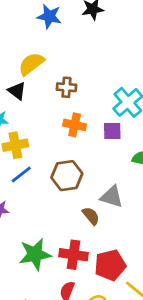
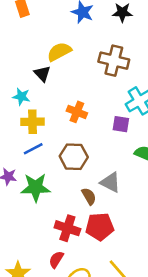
brown cross: (66, 87) -> (114, 61), moved, size x1.6
orange cross: (75, 125) -> (77, 112), moved
green star: (35, 254) -> (36, 187), moved
red pentagon: (110, 265) -> (100, 227), moved

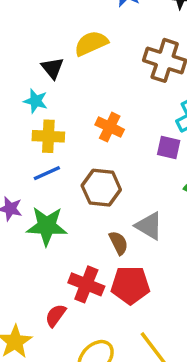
black triangle: (42, 74) -> (52, 68), moved
red semicircle: (56, 259) -> (56, 315), moved

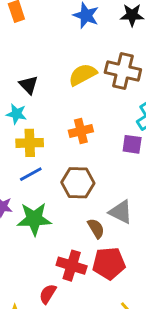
yellow semicircle: (91, 43) -> (83, 75), moved
orange cross: (110, 127) -> (81, 131), turned -35

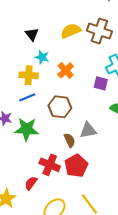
cyan star: (16, 114) -> (42, 57), moved
orange cross: (81, 131) -> (66, 70), turned -35
gray triangle: (121, 212) -> (88, 130), turned -42
red pentagon: (109, 263) -> (76, 166), turned -30

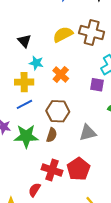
brown semicircle: (70, 140) -> (52, 135), moved, turned 48

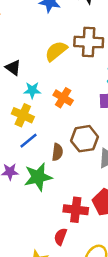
yellow cross: (24, 82) -> (23, 115), turned 36
brown hexagon: (58, 111) -> (84, 139), moved
brown semicircle: (52, 135) -> (57, 152), moved

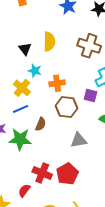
yellow semicircle: (56, 51) -> (49, 42), moved, turned 114
orange cross: (63, 98) -> (57, 83), turned 35
brown hexagon: (84, 139) -> (67, 107), moved

